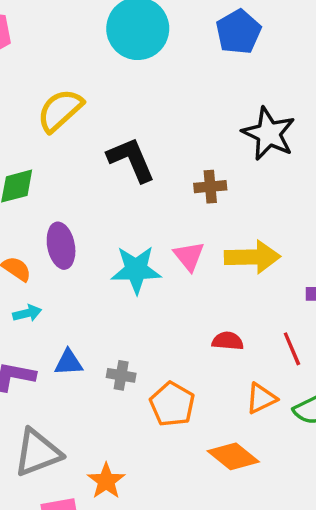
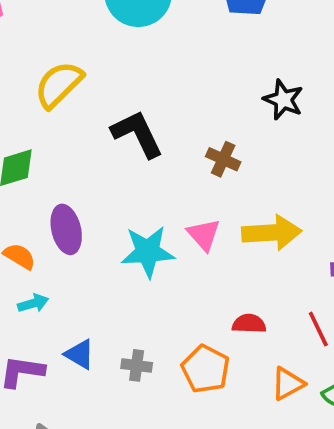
black star: (269, 134) -> (283, 100), size x0.7
brown cross: (210, 187) -> (223, 159), turned 32
blue triangle: (69, 363) -> (80, 354), turned 36
orange pentagon: (172, 404) -> (206, 369), moved

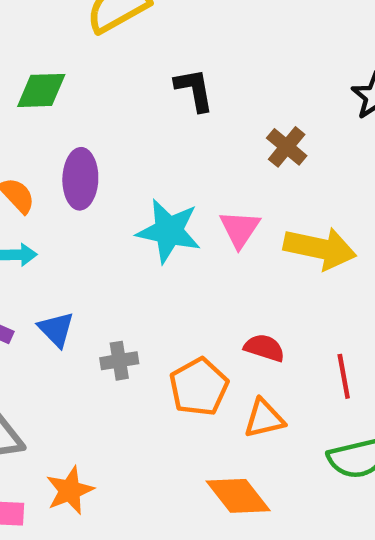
black L-shape: (137, 134) -> (194, 90), size x0.7
gray cross: (137, 365) -> (119, 361), turned -32
orange triangle: (288, 384) -> (264, 419), moved

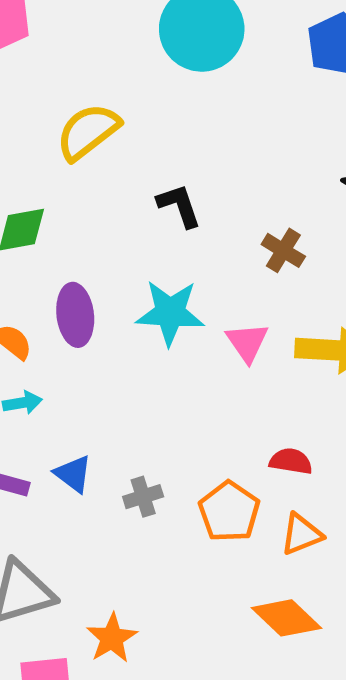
cyan star: (169, 231) -> (170, 313), moved

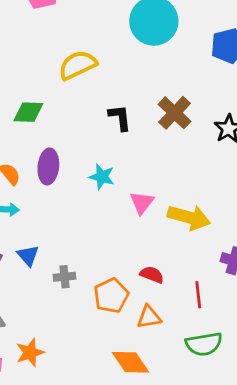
brown cross: (283, 250) -> (175, 113), moved, size x1.4
cyan star: (170, 313) -> (102, 177), size x0.7

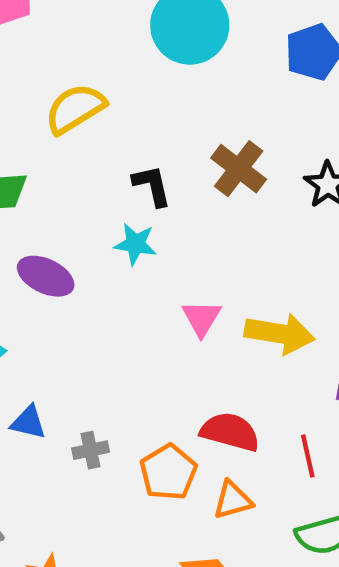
purple ellipse: (48, 166) -> (46, 276), turned -64
cyan star: (102, 177) -> (135, 244), moved
blue triangle: (28, 256) -> (28, 422), turned -30
red semicircle: (152, 275) -> (230, 432), size x1.5

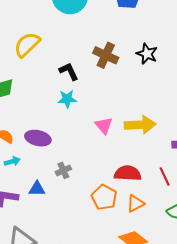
purple ellipse: (46, 276) -> (38, 138), moved
gray cross: (91, 450) -> (63, 170), moved

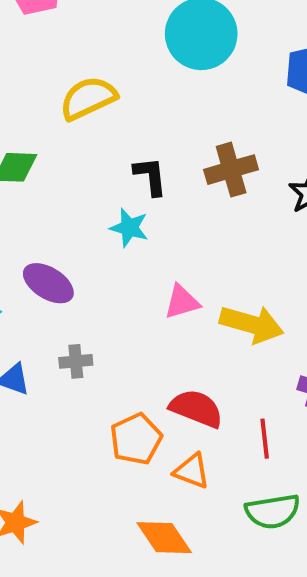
brown cross: (106, 55) -> (231, 170), turned 30
pink triangle: (104, 125) -> (182, 302), turned 36
orange triangle: (136, 203) -> (192, 471), turned 30

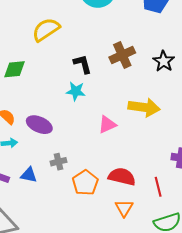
yellow arrow: (252, 324) -> (144, 107), moved
orange pentagon: (136, 439) -> (85, 183), moved
orange triangle: (192, 471) -> (124, 208), turned 48

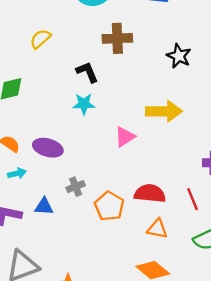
yellow semicircle: (46, 30) -> (40, 39), size x0.7
brown cross: (122, 55) -> (117, 38), moved, turned 30
orange triangle: (124, 208) -> (157, 229), turned -42

